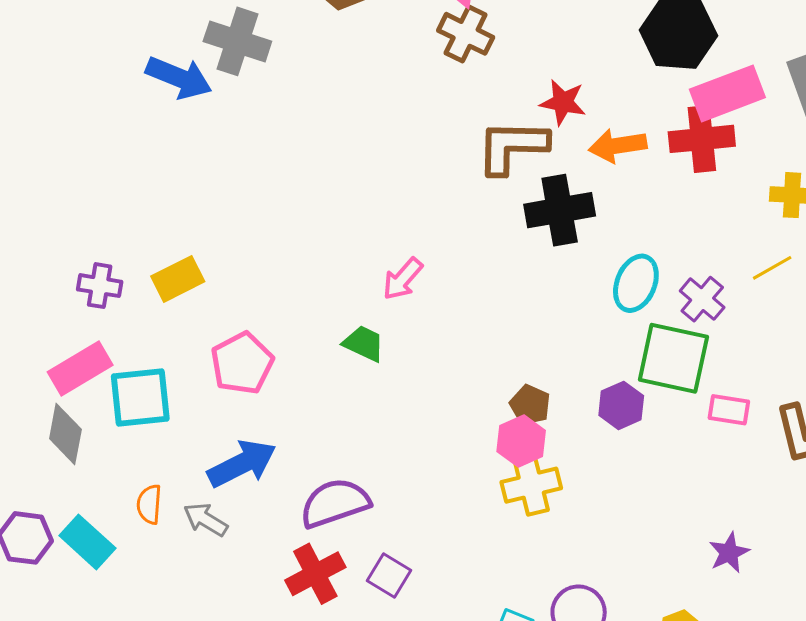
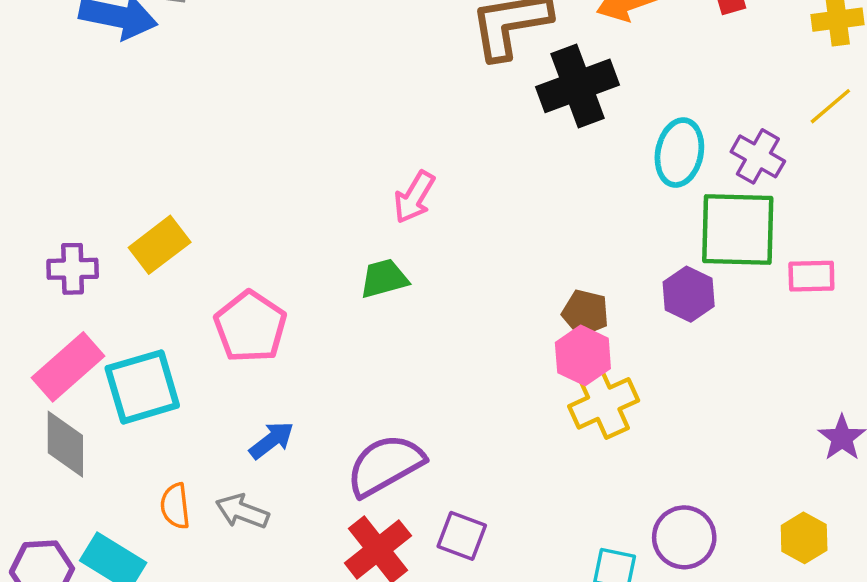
green trapezoid: (364, 344) -> (384, 278), turned -30
blue arrow: (242, 464) -> (272, 440), size x0.6

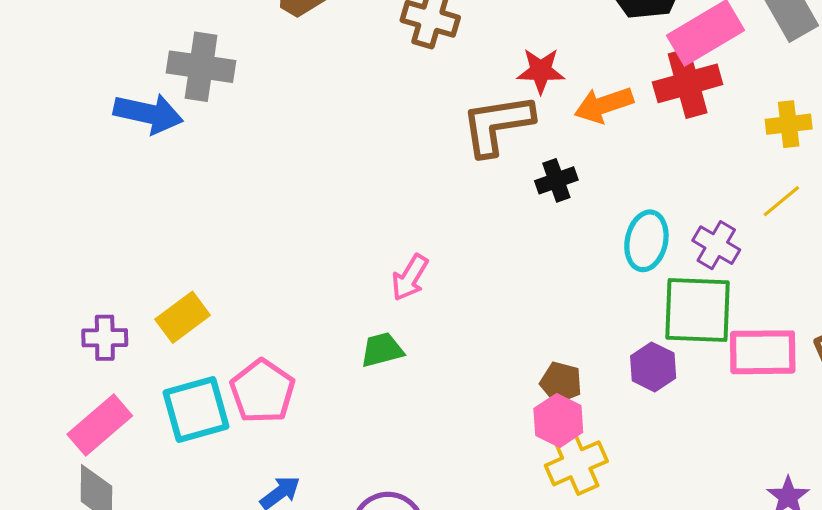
black cross: (578, 86) -> (556, 180), size x0.6
pink rectangle: (811, 276) -> (763, 352), size x1.6
cyan square: (142, 387) -> (196, 409), moved

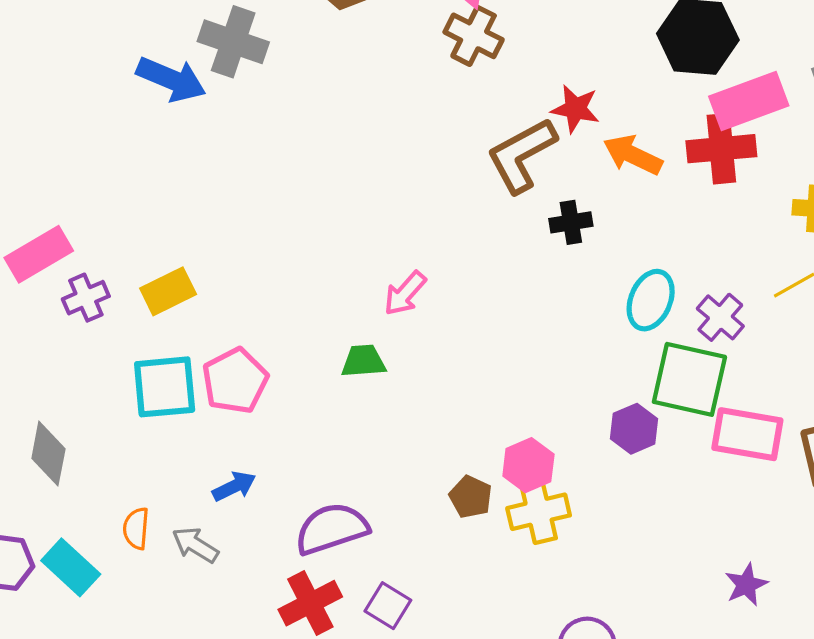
orange arrow: (604, 105) -> (633, 155), turned 34
brown L-shape: (497, 125) -> (522, 155), turned -30
purple cross: (105, 338) -> (86, 298), turned -33
brown pentagon: (561, 382) -> (471, 497), moved
pink rectangle: (100, 425) -> (39, 254), moved

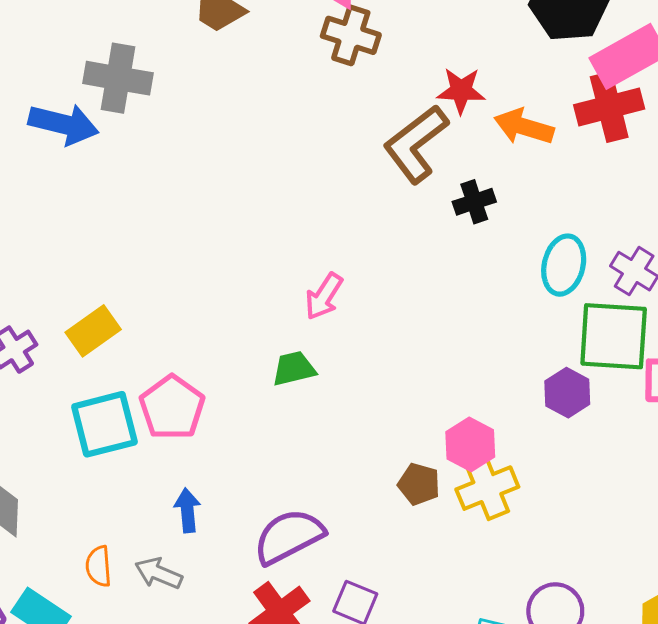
blue arrow: (234, 486) -> (187, 510), turned -60

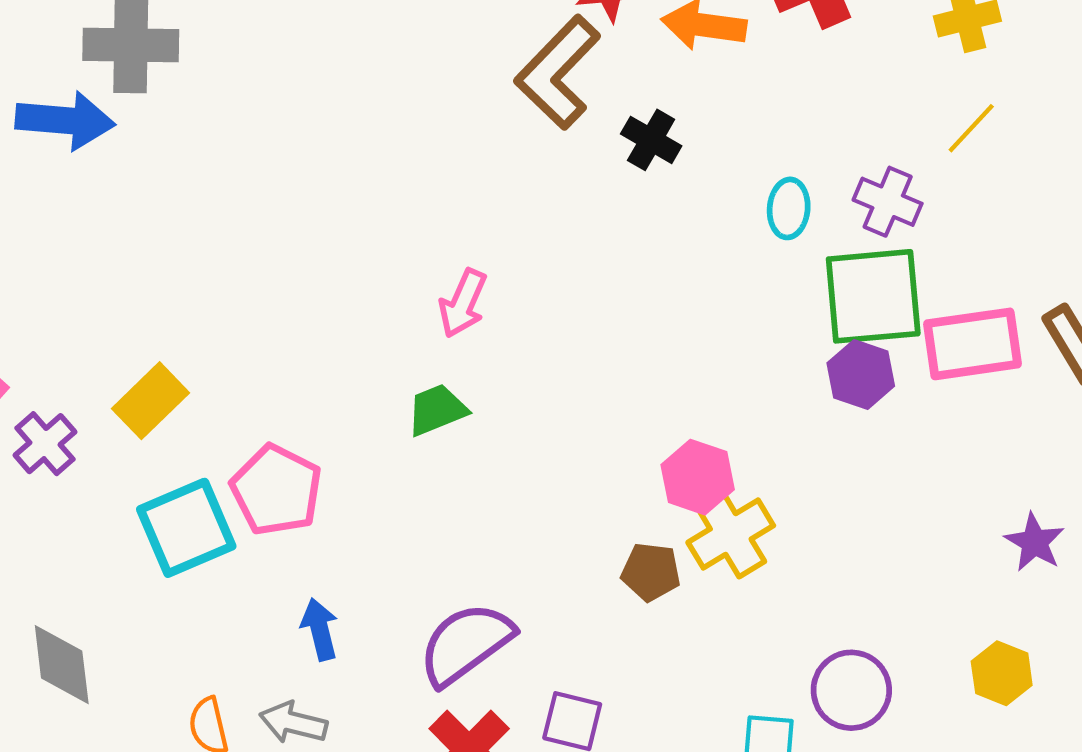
black cross: (474, 202) -> (651, 140), turned -33
cyan ellipse: (564, 265) -> (789, 208), size x0.7
purple hexagon: (567, 393) -> (861, 375), moved
brown pentagon: (419, 484) -> (651, 572), moved

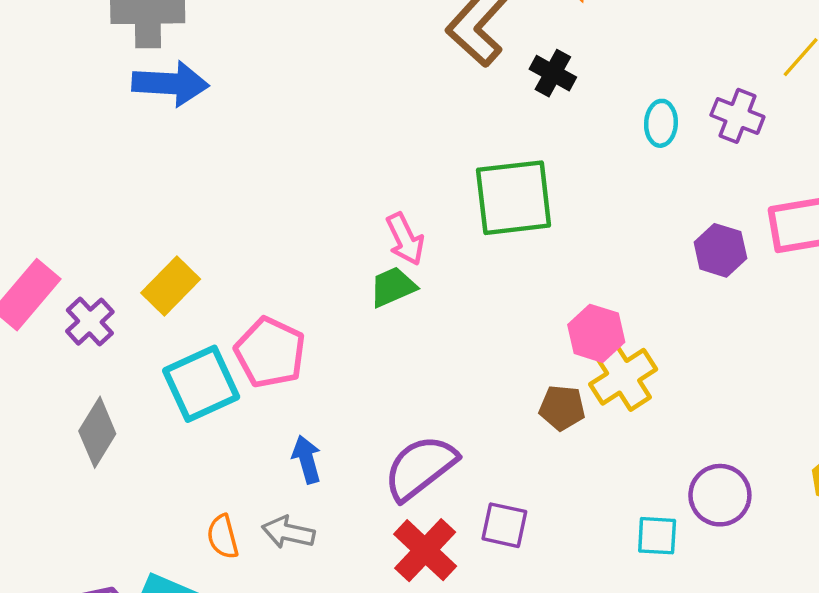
blue arrow: (65, 120) -> (170, 84), moved
green square: (873, 296) -> (514, 198), moved
pink arrow: (463, 303) -> (405, 239), moved, turned -48
gray diamond: (62, 665) -> (97, 432), moved, turned 40

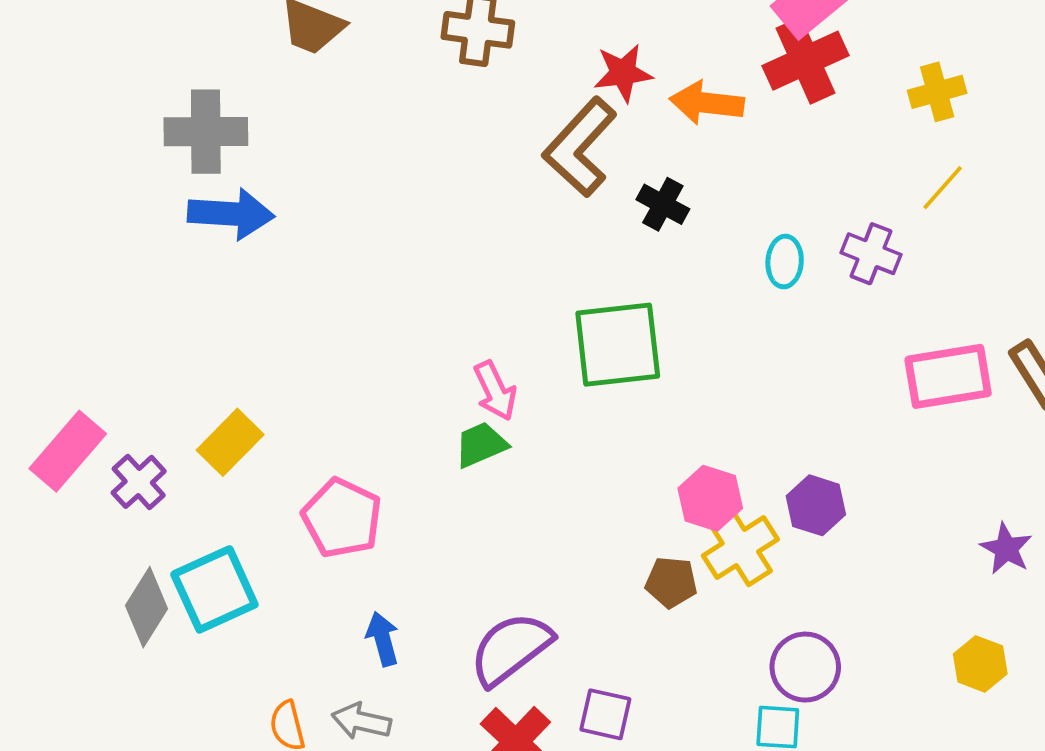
purple hexagon: (720, 250) -> (816, 505), moved
cyan square: (201, 384) -> (214, 589), moved
purple circle: (720, 495) -> (805, 667), moved

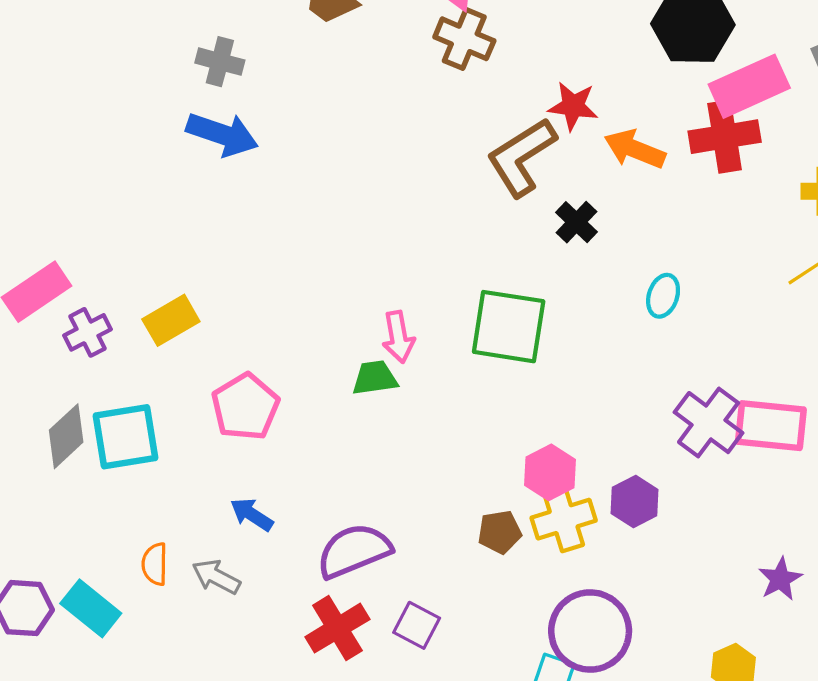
gray cross: (206, 132) -> (220, 62), size x0.7
purple cross: (871, 254) -> (709, 423), moved, size x1.4
brown pentagon: (671, 582) -> (500, 532), turned -30
blue arrow: (383, 639) -> (252, 514), turned -57
purple circle: (805, 667) -> (590, 631), size x1.4

